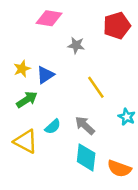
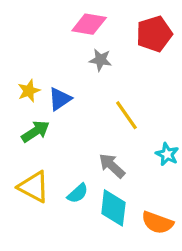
pink diamond: (49, 18) -> (89, 24), moved
cyan semicircle: (53, 127) -> (78, 193), moved

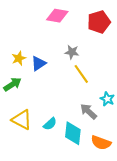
gray star: (100, 60) -> (72, 52), moved
green arrow: (35, 131) -> (12, 84), moved
gray arrow: (112, 166) -> (88, 111), moved

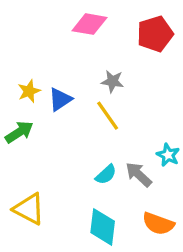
yellow line: (81, 74) -> (108, 116), moved
yellow triangle: (22, 120) -> (29, 209), moved
cyan semicircle: (50, 124) -> (106, 175), moved
cyan diamond: (73, 133) -> (103, 227), moved

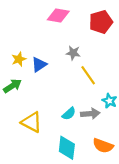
yellow line: (108, 116) -> (88, 75), moved
gray arrow: (139, 175) -> (90, 114), turned 132
yellow triangle: (29, 209) -> (32, 122), moved

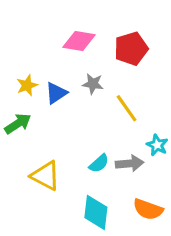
pink diamond: (58, 16) -> (79, 41), moved
red pentagon: (101, 22) -> (131, 49), moved
gray star: (73, 53) -> (93, 84), moved

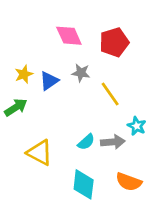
pink diamond: (79, 41) -> (69, 36), turned 56

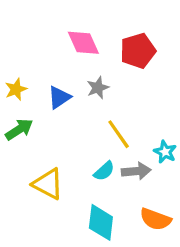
gray star: (81, 73) -> (98, 88), turned -30
yellow star: (24, 74) -> (16, 89), moved
yellow line: (110, 94) -> (119, 134), moved

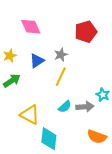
pink diamond: (83, 43) -> (31, 27), moved
yellow line: (119, 134) -> (61, 77), moved, turned 60
cyan diamond: (101, 222) -> (49, 139), moved

